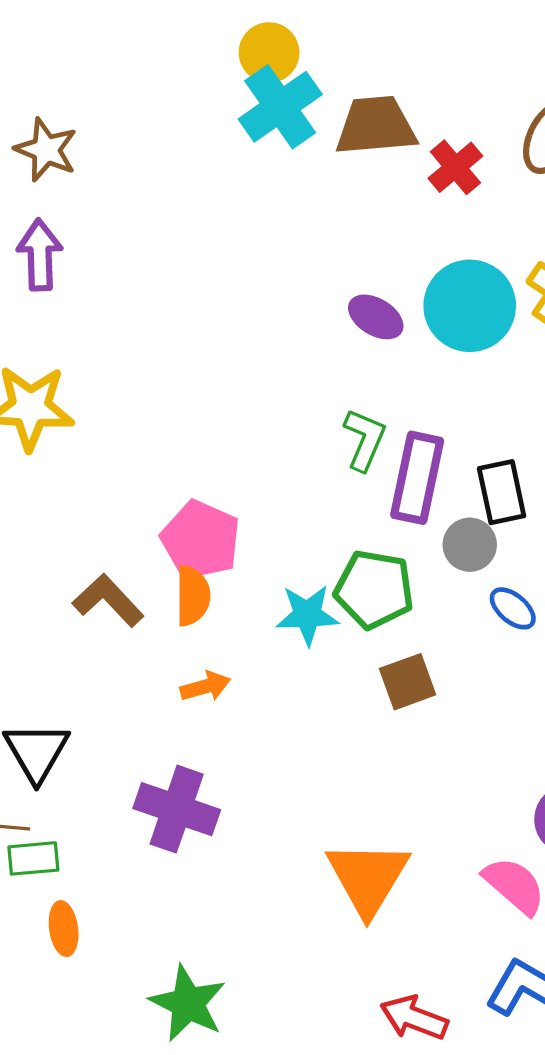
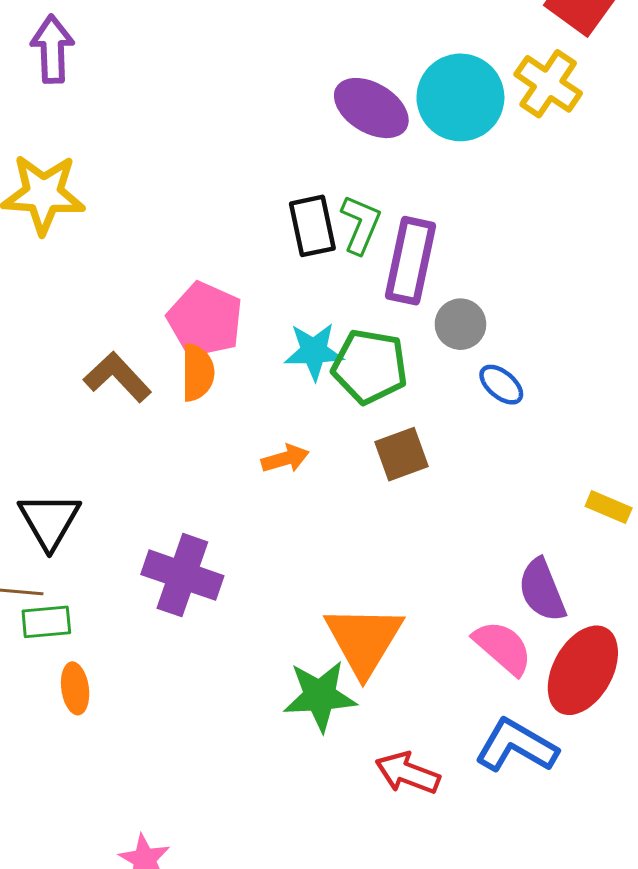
purple ellipse: (376, 317) -> (371, 108), size x1.4
black rectangle: (502, 492) -> (312, 226), moved
cyan star: (307, 615) -> (314, 351), moved
orange arrow: (205, 686) -> (285, 459), moved
green star: (188, 1003) -> (320, 696), moved, turned -30

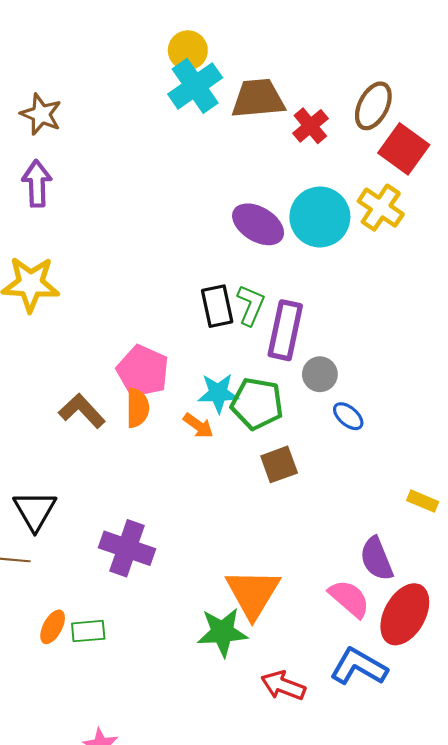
orange arrow: (285, 459) -> (198, 426), moved, turned 52
green rectangle: (46, 622) -> (88, 631), moved
orange ellipse: (75, 688) -> (53, 627), turned 36

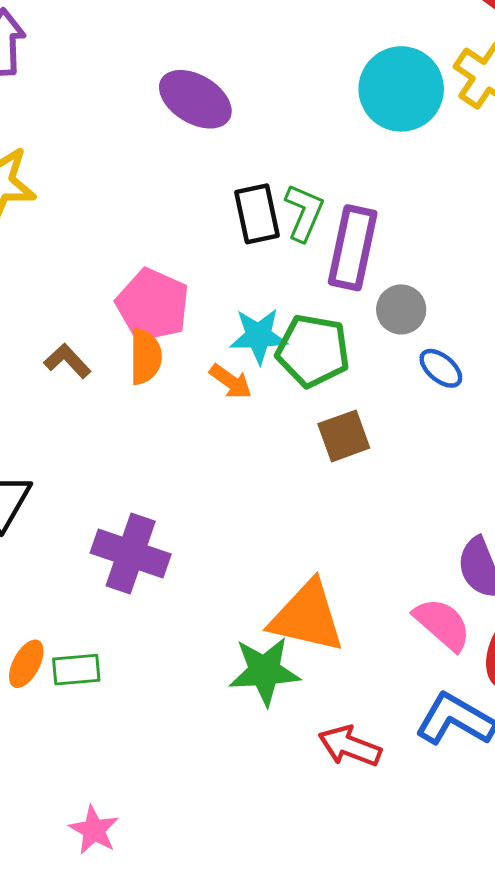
purple ellipse: (258, 224) -> (195, 99), moved
brown L-shape: (82, 411) -> (67, 361), size x0.7
orange triangle: (253, 593) -> (307, 617), turned -48

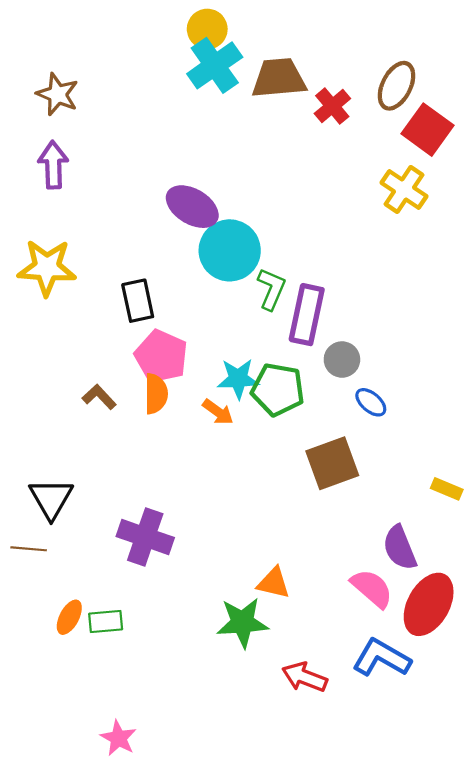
cyan circle: (401, 89) -> (230, 250), moved
black rectangle: (257, 214) -> (138, 301), moved
brown square: (344, 436) -> (332, 463), moved, size x1.4
orange triangle: (307, 617) -> (274, 583), size x0.6

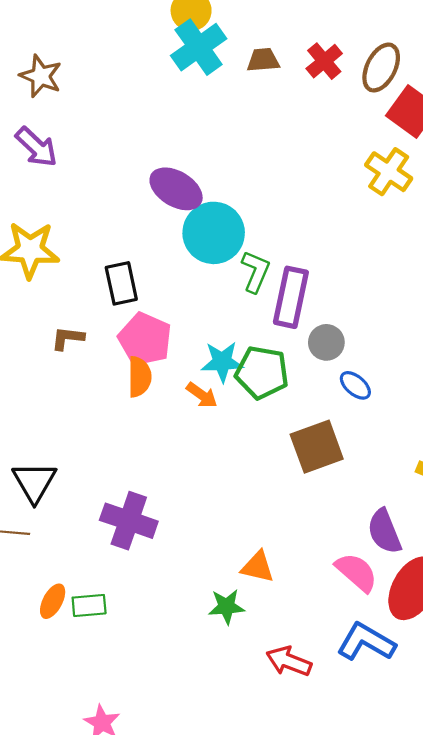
brown trapezoid: (279, 78) -> (263, 60), size x0.6
red cross: (332, 106) -> (324, 61), moved
purple arrow: (53, 165) -> (36, 147), turned 135
brown L-shape: (99, 397) -> (68, 338), moved, turned -40
green star: (243, 623) -> (227, 607), size x0.7

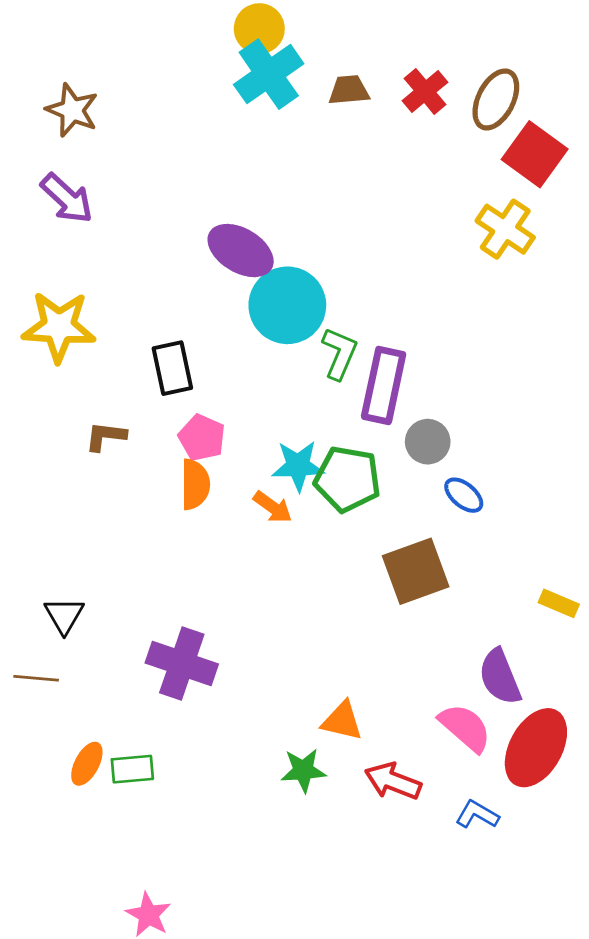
pink pentagon: (145, 339) -> (202, 438), size x0.7
black triangle: (34, 482) -> (64, 615), size x0.7
blue L-shape: (366, 642) -> (477, 815), size x0.6
red arrow: (289, 661) -> (393, 781), moved

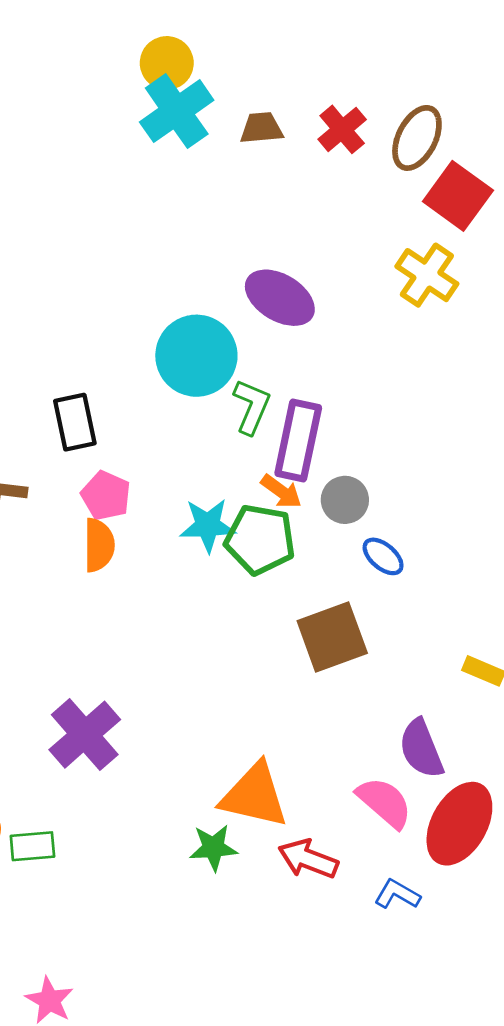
purple ellipse: (241, 251) -> (280, 298), moved
orange arrow: (273, 507) -> (281, 491), moved
purple cross: (182, 663) -> (85, 735), turned 30
orange triangle: (342, 721) -> (254, 795), size x1.6

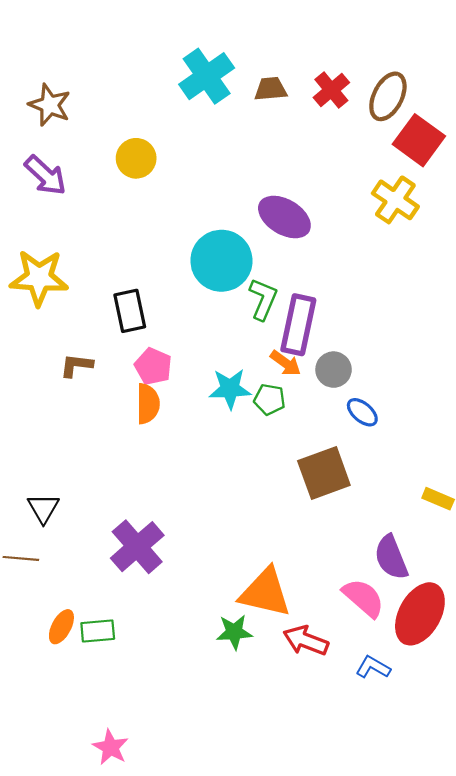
yellow circle: (167, 63) -> (136, 158), moved
green pentagon: (260, 539) -> (269, 399), size x0.6

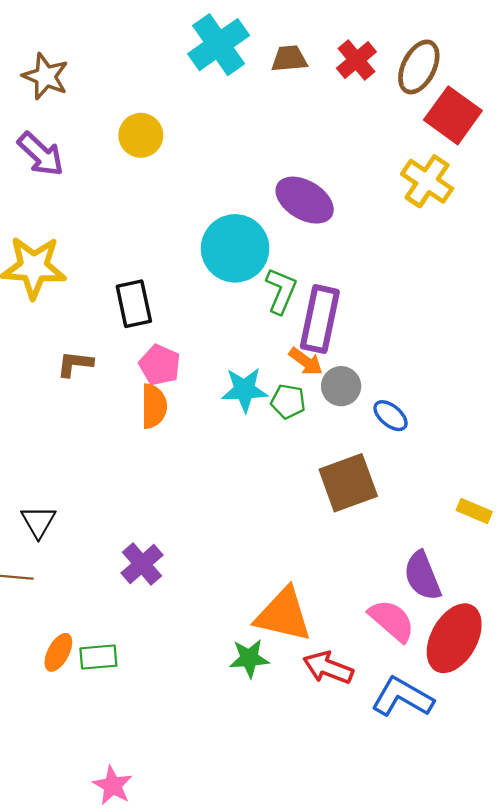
gray circle: (334, 370) -> (341, 386), moved
purple cross: (137, 547) -> (142, 564), size x0.7
blue L-shape: (373, 667) -> (402, 697), size x1.6

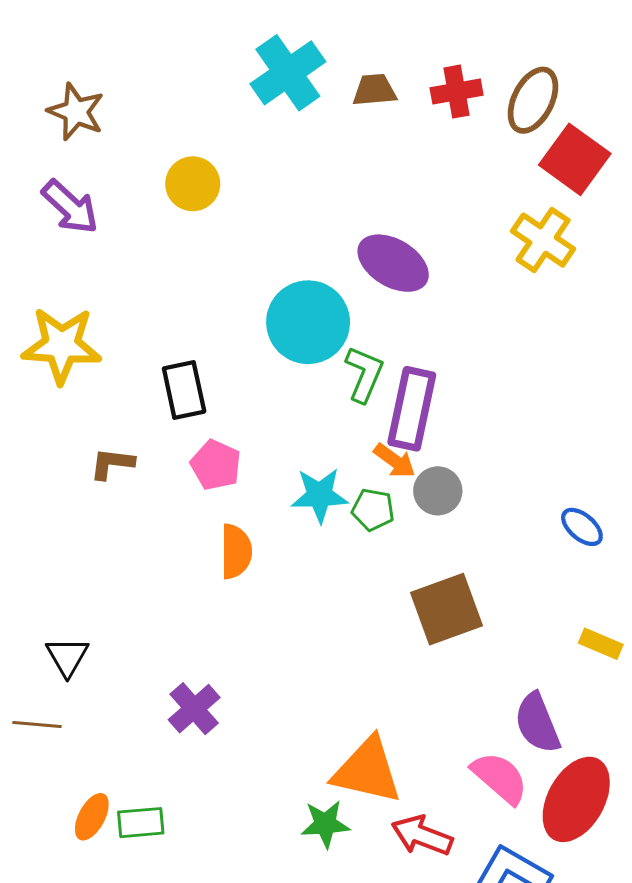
red cross: (356, 60) -> (457, 92), turned 30
orange semicircle: (154, 406) -> (236, 551), moved
blue ellipse: (391, 416) -> (582, 527), moved

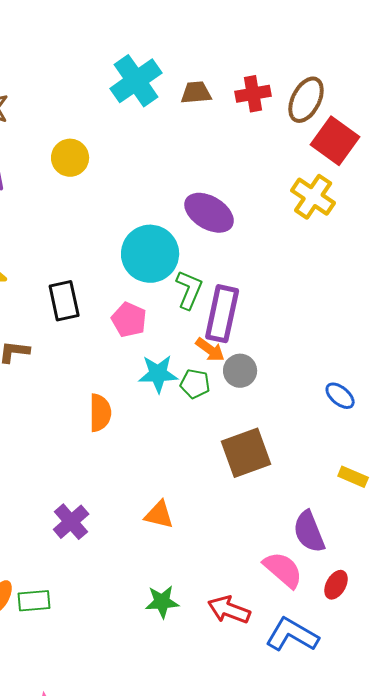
pink pentagon: (216, 465) -> (129, 320), moved
orange triangle: (367, 771) -> (159, 515), moved, size x0.6
red ellipse: (576, 799) -> (336, 585), size x0.5

